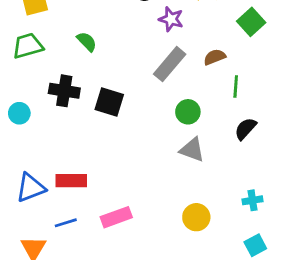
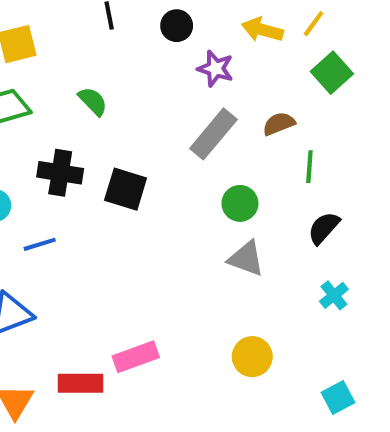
red rectangle: (71, 181) -> (81, 383), moved
cyan cross: (253, 200) -> (334, 295), moved, turned -30
blue line: (66, 223) -> (40, 244), moved

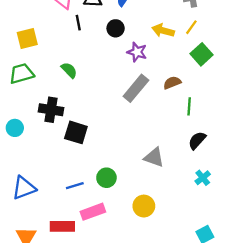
black square: (126, 189) -> (76, 132), moved
green circle: (240, 203) -> (106, 178), moved
blue line: (40, 244) -> (75, 186), moved
yellow circle: (252, 357) -> (144, 206), moved

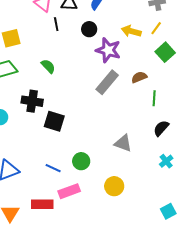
purple star: (137, 52) -> (108, 50), size x1.4
blue line: (75, 186) -> (53, 168), turned 42

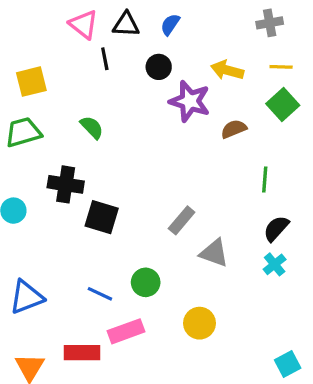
yellow line: (156, 28) -> (281, 67), moved, turned 56
brown semicircle: (139, 77) -> (234, 129), moved
gray rectangle: (107, 82) -> (182, 220), moved, size x0.7
cyan cross: (166, 161) -> (275, 264), moved

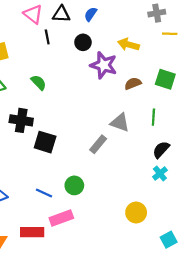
yellow line: (281, 67) -> (170, 34), moved
green square: (283, 104) -> (165, 79), moved, turned -30
gray triangle: (214, 253) -> (120, 123), moved
yellow circle: (199, 323) -> (136, 213), moved

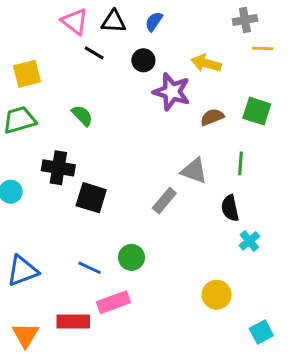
black line: (47, 37) -> (94, 53), turned -48
black semicircle: (161, 150) -> (230, 208), moved, turned -54

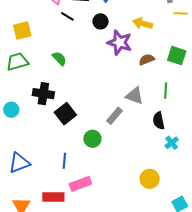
black square: (91, 198) -> (65, 114), turned 35
green circle: (131, 257) -> (92, 139), moved
blue line: (90, 268) -> (64, 161), turned 70

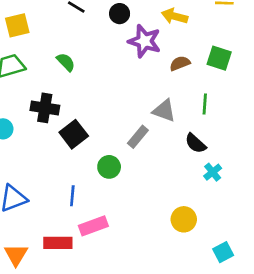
black semicircle: (159, 121) -> (196, 143), turned -36

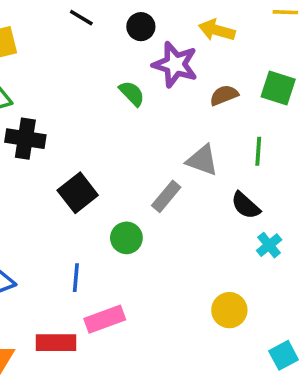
green semicircle: (66, 62) -> (132, 93), moved
black cross: (45, 108) -> (25, 139), moved

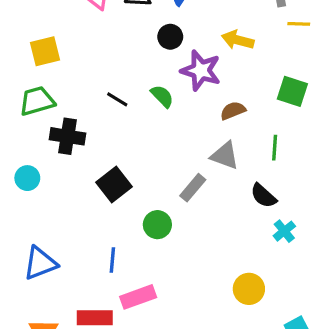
black line: (81, 18) -> (117, 99), moved
brown semicircle: (224, 95) -> (233, 111), moved

